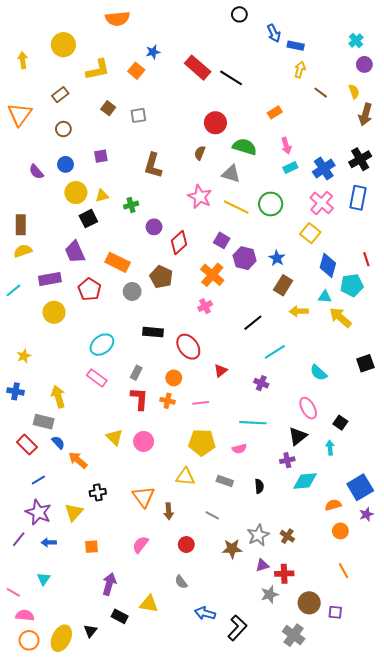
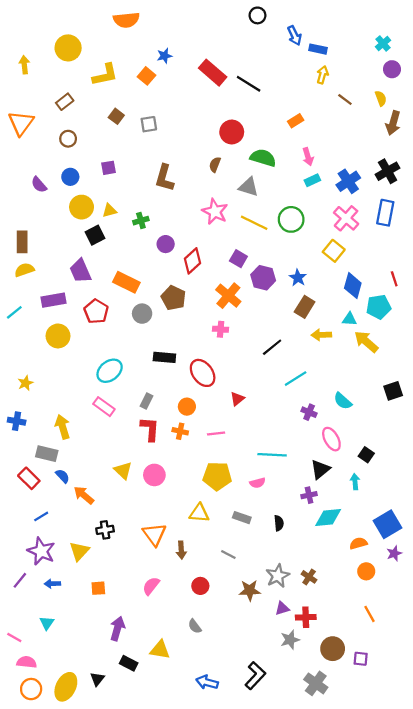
pink cross: (205, 306) -> (221, 329), turned 32
purple cross: (261, 383) -> (309, 412), moved
blue arrow: (205, 613) -> (207, 682), moved

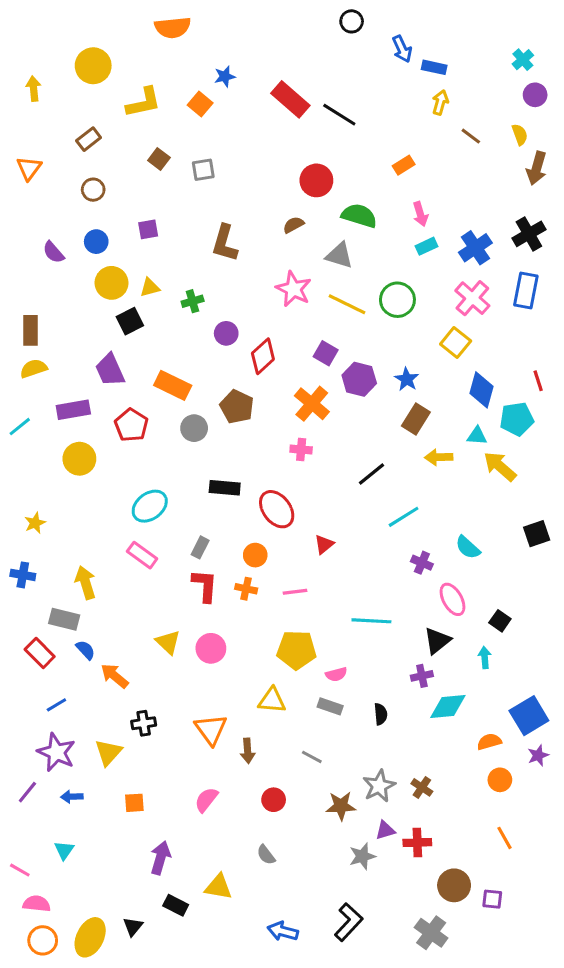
orange triangle: (21, 123) -> (29, 168), size x0.7
brown semicircle: (215, 164) -> (293, 225), turned 40
pink semicircle: (257, 483) -> (336, 674), moved
gray star: (290, 640) -> (362, 856), moved

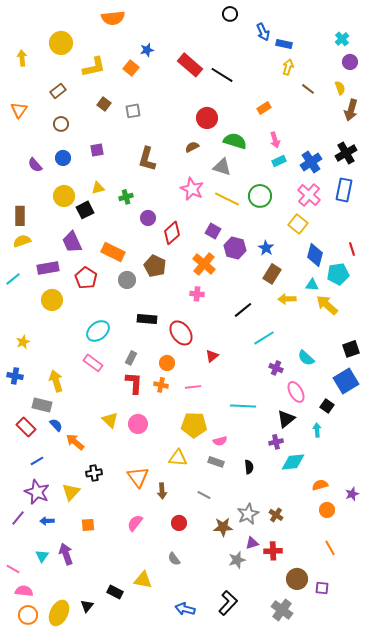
yellow circle: (112, 283) -> (64, 196), moved
blue square: (529, 716) -> (346, 381), moved
purple arrow: (160, 858) -> (66, 554), moved, turned -35

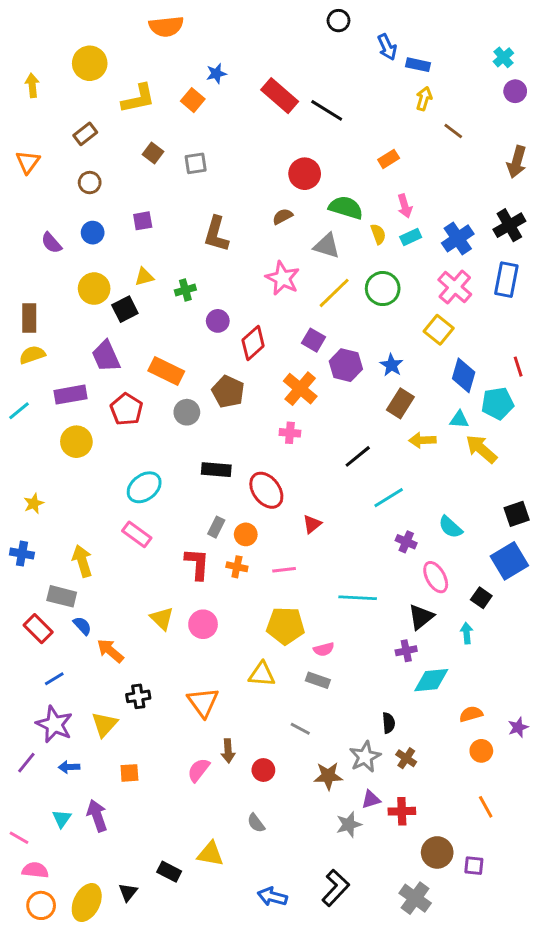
yellow semicircle: (340, 88) -> (378, 234), moved
yellow line: (227, 199) -> (334, 293), turned -70
gray rectangle: (131, 358) -> (216, 527), moved
black semicircle: (249, 467) -> (389, 723), moved
brown arrow: (162, 491) -> (228, 751), moved

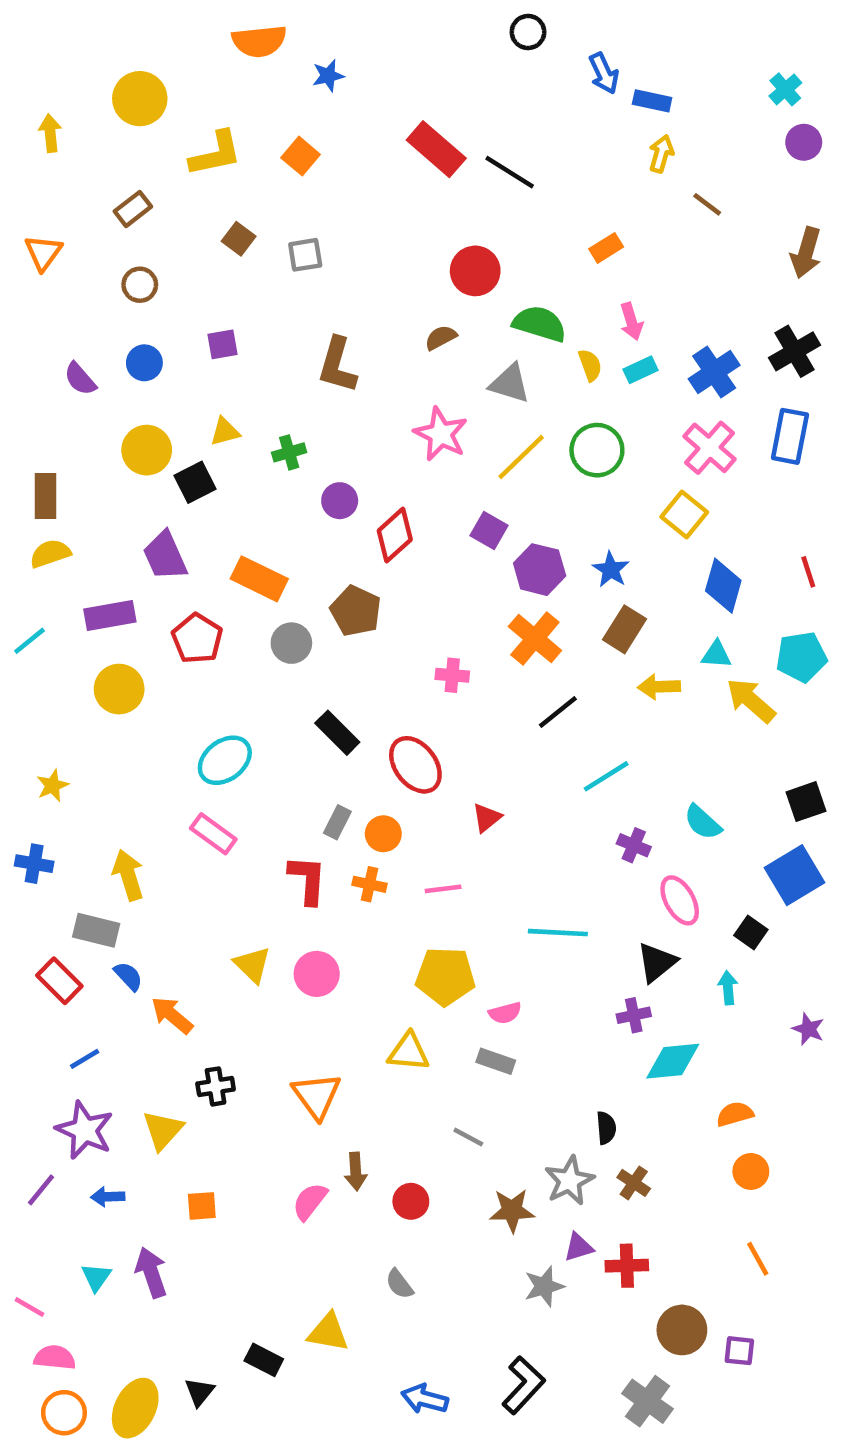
blue star: (216, 74) -> (328, 76), moved
orange cross: (300, 389) -> (535, 638), moved
cyan pentagon: (498, 403) -> (801, 657), moved
black rectangle: (216, 470) -> (337, 733), turned 40
purple star: (518, 727) -> (808, 1029), moved, turned -30

